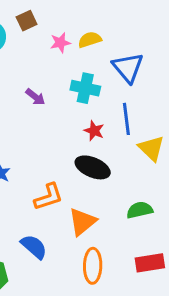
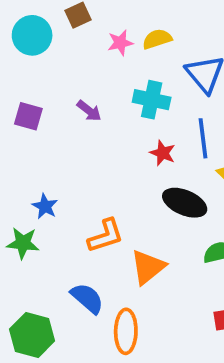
black ellipse: (93, 167) -> (185, 203), moved
orange ellipse: (93, 266) -> (126, 331), moved

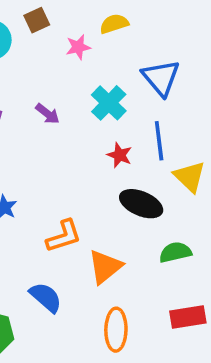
yellow semicircle: (157, 39) -> (114, 24), moved
cyan cross: (152, 100) -> (109, 103), turned 32
orange ellipse: (126, 331) -> (116, 330), moved

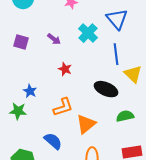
red star: (120, 155) -> (65, 69), moved

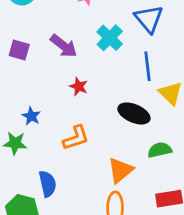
purple arrow: (54, 39) -> (64, 46), size x1.5
orange triangle: (86, 124) -> (120, 170), moved
blue semicircle: (53, 141) -> (48, 184), moved, turned 36

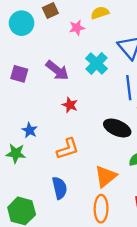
blue semicircle: (48, 184) -> (60, 188), moved

